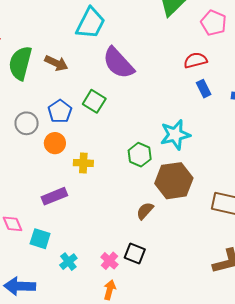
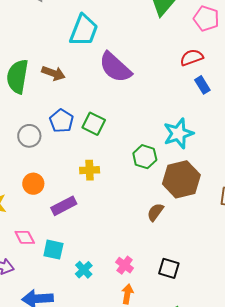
green square: (94, 101) -> (94, 124), moved
orange circle: (55, 143) -> (33, 184), moved
black square: (135, 254) -> (169, 268), moved

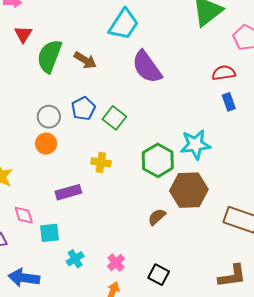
green hexagon: (145, 157) -> (158, 160), size x1.4
orange circle: (33, 184) -> (46, 144), moved
cyan square: (53, 250) -> (49, 233), turned -30

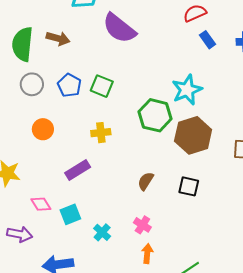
gray circle: (49, 117) -> (32, 84), moved
brown semicircle: (157, 217) -> (146, 181), moved
black square: (159, 275) -> (189, 186), moved

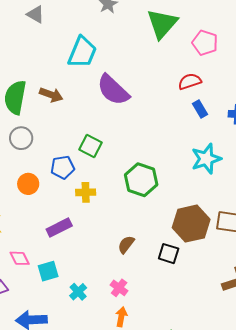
blue pentagon: (69, 85) -> (62, 167), moved, turned 30
cyan star: (187, 90) -> (206, 159), moved
brown hexagon: (193, 135) -> (191, 224), moved

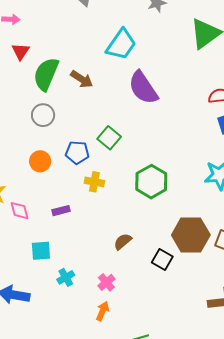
purple rectangle: (59, 228) -> (61, 211), size x0.7
pink diamond: (20, 258) -> (19, 211), moved

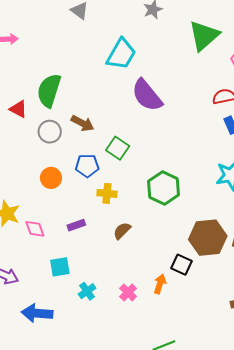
red triangle: (21, 51) -> (18, 109), moved, turned -30
brown arrow: (82, 79) -> (82, 123), moved
brown semicircle: (123, 242) -> (122, 231), moved
orange arrow: (103, 311) -> (160, 284), moved

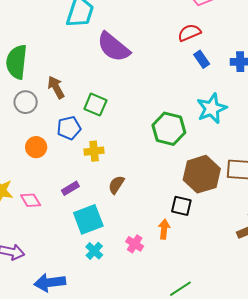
brown arrow: (82, 123) -> (56, 87), turned -135
green hexagon: (164, 188) -> (169, 129), moved
cyan square: (60, 267) -> (88, 219), moved, size x1.4

